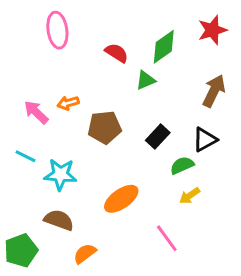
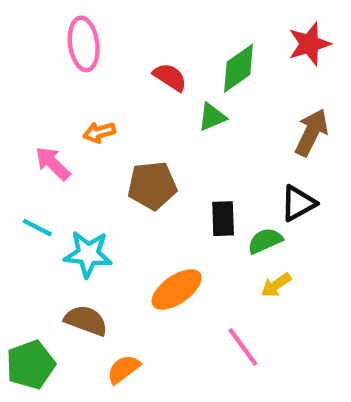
orange arrow: (68, 103) -> (99, 132), moved
black rectangle: (158, 136) -> (223, 219), moved, turned -45

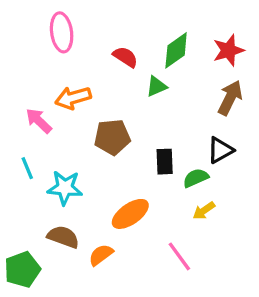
red star: (309, 44) -> (228, 50), moved
orange arrow: (99, 132) -> (73, 98), size x1.5
cyan line: (37, 228) -> (27, 168), turned 40
orange semicircle: (123, 369) -> (101, 255), moved

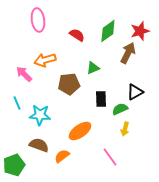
green triangle: (156, 86) -> (93, 68), moved
brown arrow: (230, 98) -> (128, 53), moved
yellow arrow: (204, 211) -> (125, 129), turned -40

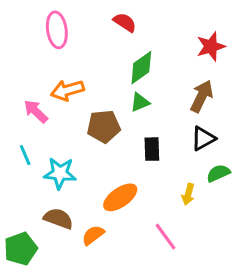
green diamond: (108, 31) -> (141, 68), moved
red semicircle: (77, 35) -> (125, 22), moved
brown arrow: (128, 53) -> (202, 96), moved
green semicircle: (120, 109) -> (218, 173), moved

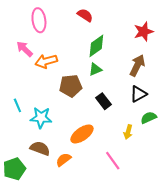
pink arrow: (36, 111) -> (25, 49), moved
black rectangle: (152, 149) -> (104, 101), turned -35

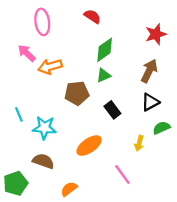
orange semicircle: (64, 160) -> (69, 189), moved

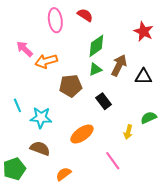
pink ellipse: (42, 22) -> (55, 20), moved
red star: (156, 34) -> (144, 31), turned -30
brown arrow: (149, 71) -> (119, 65), moved
black triangle: (150, 102) -> (144, 77), moved, turned 30

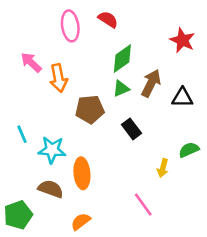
orange arrow: (46, 61) -> (58, 78), turned -85
orange ellipse: (82, 134) -> (82, 173), moved, turned -60

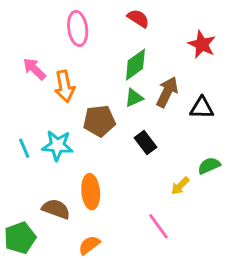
red semicircle: (108, 19) -> (138, 18), moved
cyan star: (52, 150) -> (57, 145), moved
yellow arrow: (163, 168) -> (180, 186), turned 30

